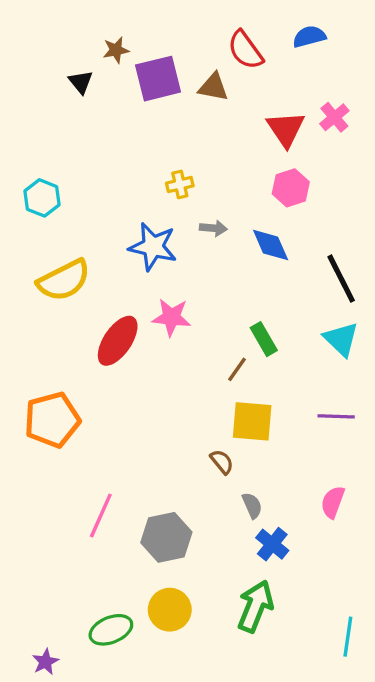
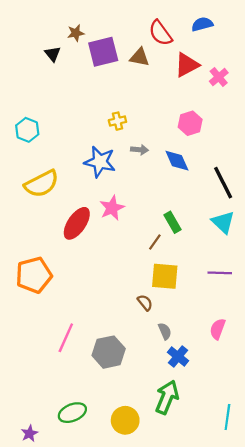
red triangle: (286, 129) -> (187, 65), moved, turned 36
pink star: (171, 317) -> (112, 208), turned -30
yellow circle: (170, 610) -> (125, 420), moved

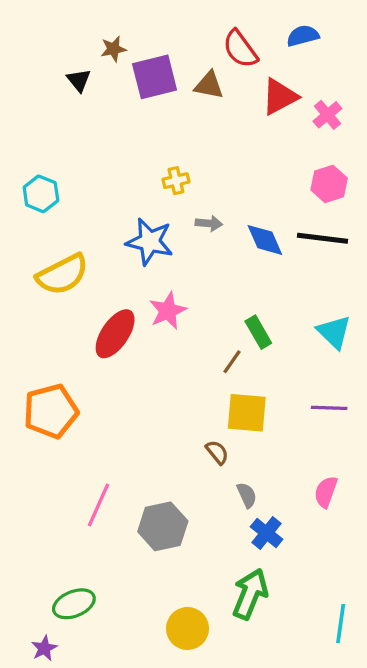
pink hexagon: (190, 123) -> (329, 184), moved
black line: (223, 183) -> (323, 238), moved, turned -56
green ellipse: (72, 413) -> (74, 604), moved

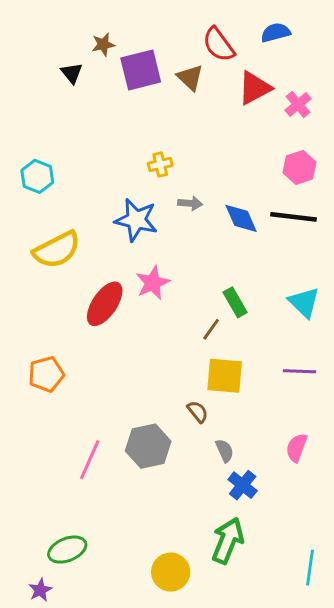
brown triangle: (209, 85) -> (190, 78), turned 32
orange pentagon: (51, 411) -> (46, 374), size x0.7
gray hexagon: (163, 526) -> (148, 446), moved

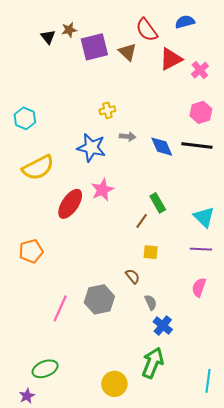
black triangle: (72, 73) -> (48, 37), moved
cyan triangle: (304, 302) -> (204, 217), moved
yellow square: (225, 376) -> (151, 252), size x0.6
pink semicircle: (297, 448) -> (199, 287), moved

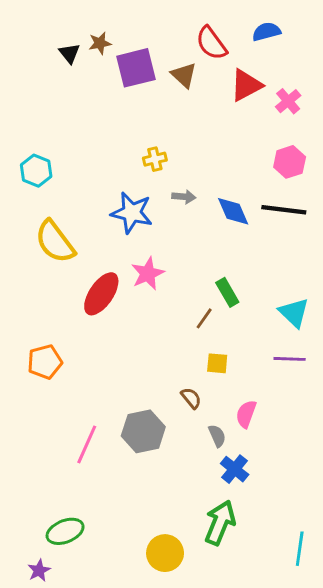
yellow semicircle: (38, 168) -> (55, 242), turned 80
pink semicircle: (199, 287) -> (246, 414), moved

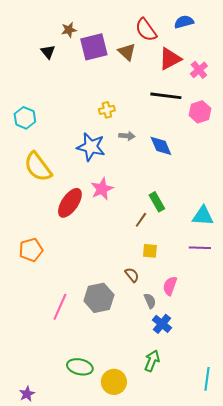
black triangle: (69, 53) -> (48, 52), moved
black line: (284, 210) -> (166, 96), moved
cyan triangle: (294, 313) -> (203, 216), turned -40
green arrow: (220, 523) -> (152, 361), size x0.7
green ellipse: (65, 531) -> (80, 367), moved, turned 35

